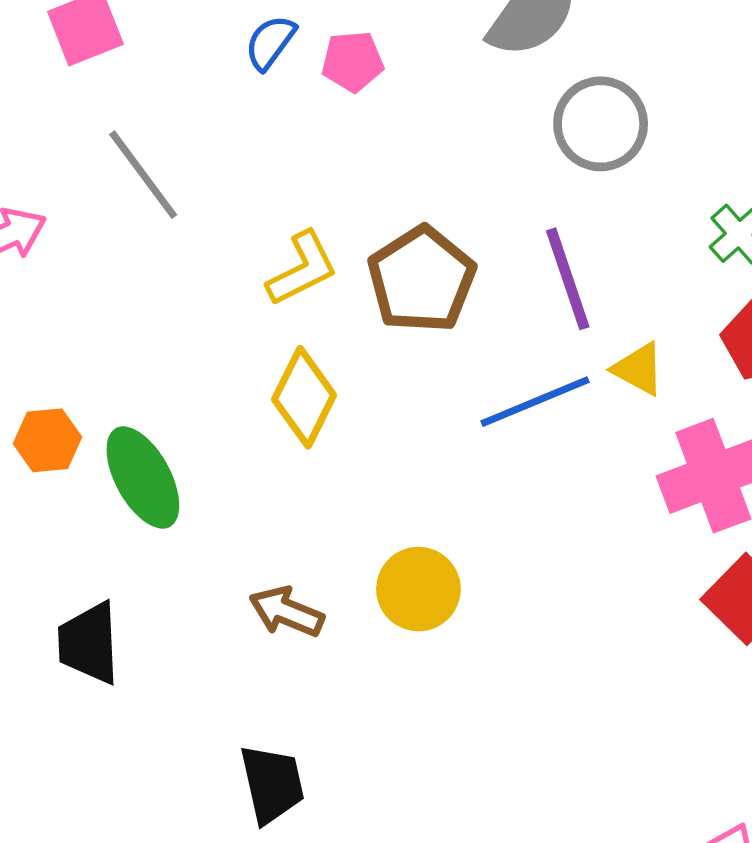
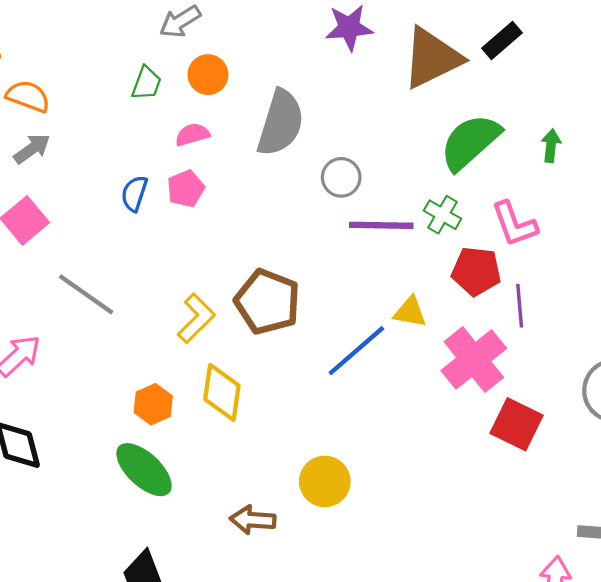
gray circle: (601, 124) -> (341, 177), size x0.7
purple line: (568, 279) -> (381, 225), moved, turned -52
orange hexagon: (48, 440) -> (153, 404), moved

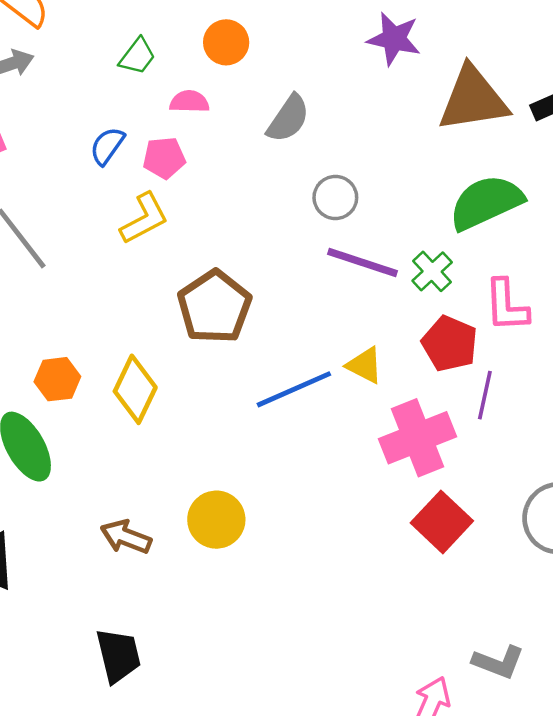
green trapezoid: (146, 83) -> (137, 56), moved
gray semicircle: (281, 123) -> (288, 119), size x0.7
yellow L-shape: (196, 318) -> (144, 218), moved

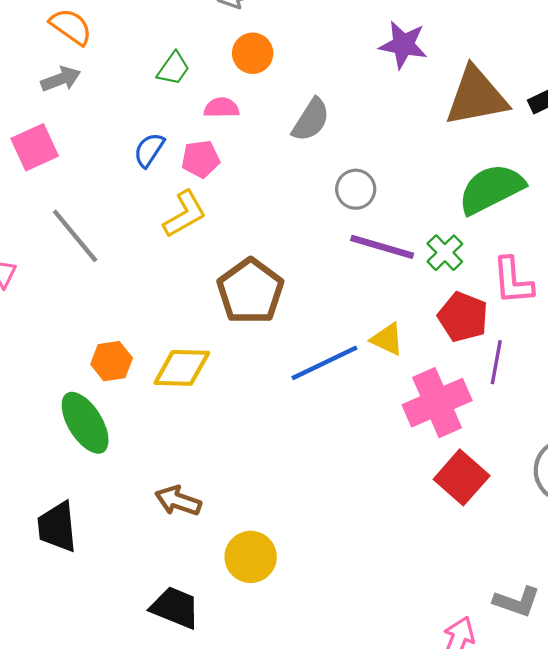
yellow diamond: (135, 389) -> (182, 368), turned 68
yellow circle: (216, 520) -> (251, 557), moved
black trapezoid: (118, 655) -> (175, 608), turned -52

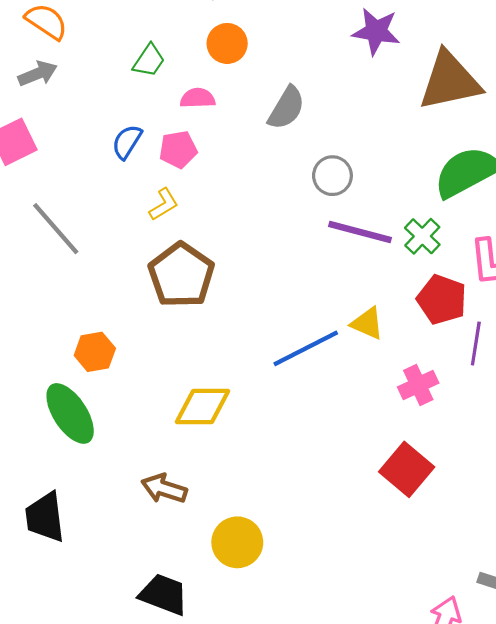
yellow L-shape: (185, 214) -> (164, 204), size x0.7
brown pentagon: (250, 291) -> (181, 275), moved
yellow diamond: (182, 368) -> (202, 406), moved
pink cross: (437, 403) -> (418, 385), size x0.6
red square: (462, 477) -> (407, 469), moved

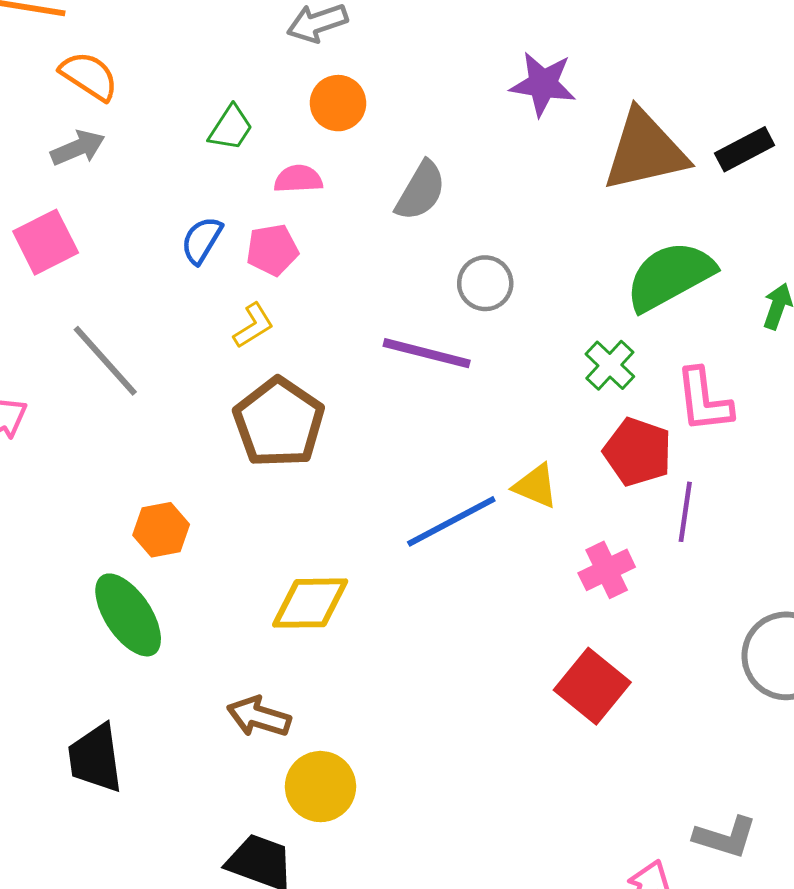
purple line: (360, 232) -> (427, 353), moved
yellow circle: (237, 542) -> (320, 787), moved

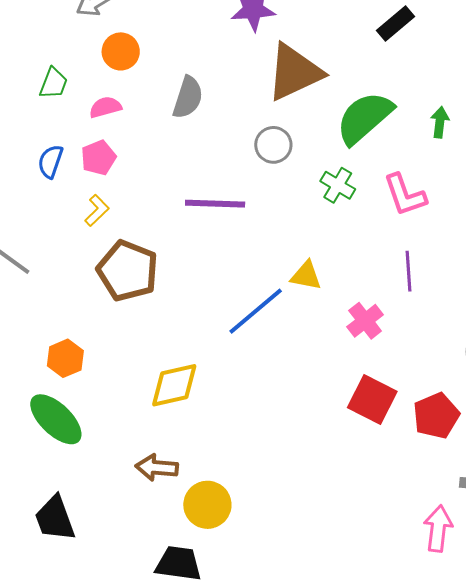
brown triangle: (645, 151) -> (294, 72), moved
gray circle: (485, 283) -> (273, 145), moved
red pentagon: (638, 452) -> (436, 416), moved, turned -30

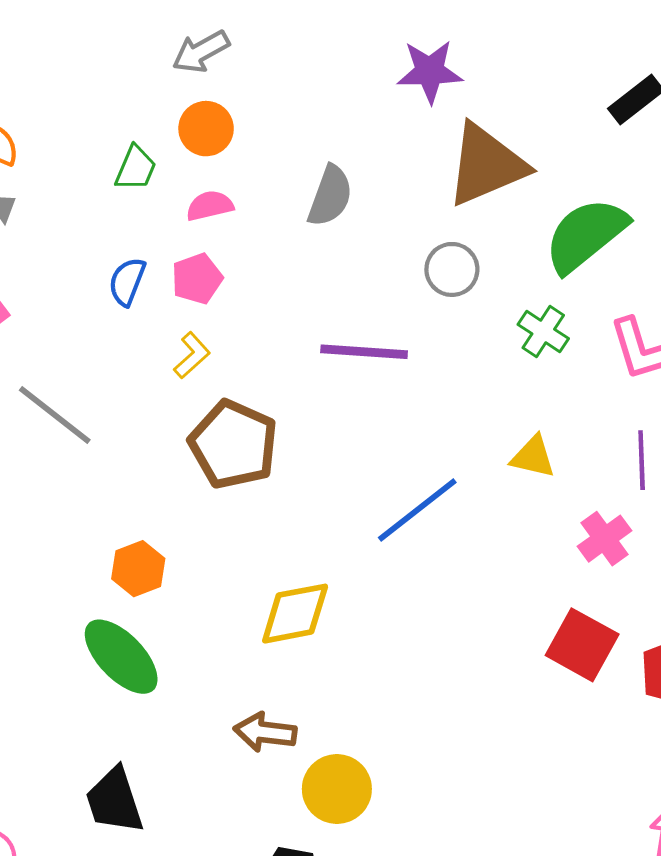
orange circle: (121, 51) -> (206, 129), moved
yellow triangle: (306, 276) -> (533, 457), moved
pink cross: (365, 321) -> (605, 539), moved

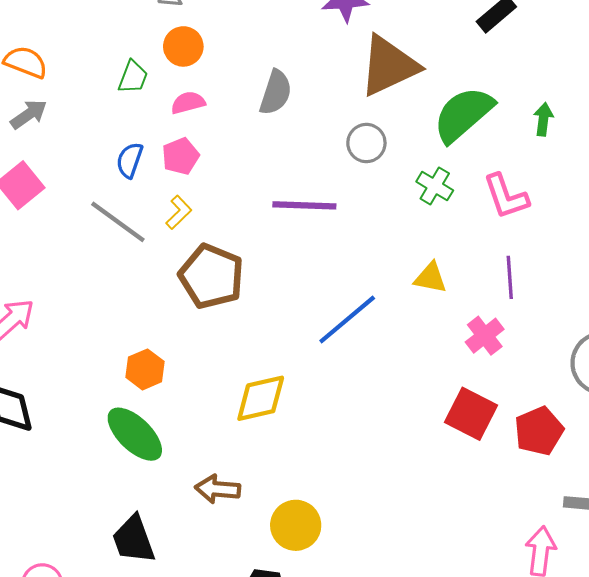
gray line: (55, 415) -> (118, 222), moved
brown arrow: (265, 732) -> (218, 489), moved

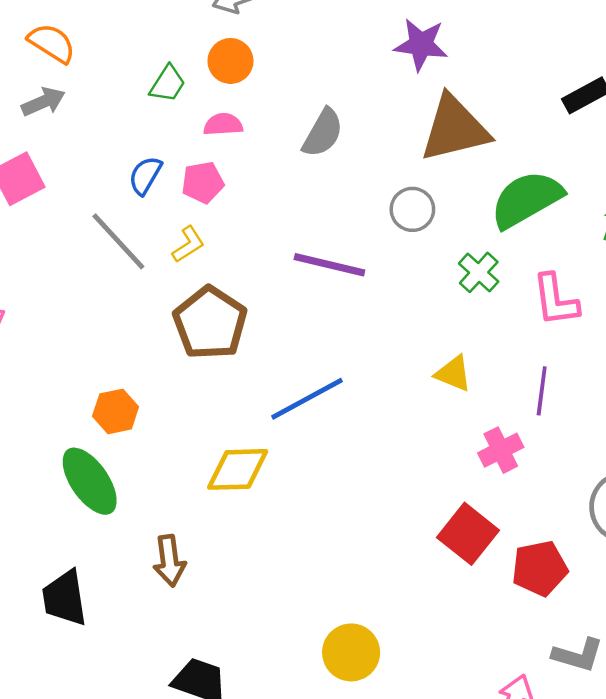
blue line: (347, 320) -> (307, 399), moved
brown arrow: (218, 489) -> (169, 561), turned -114
yellow circle: (296, 525) -> (351, 652), moved

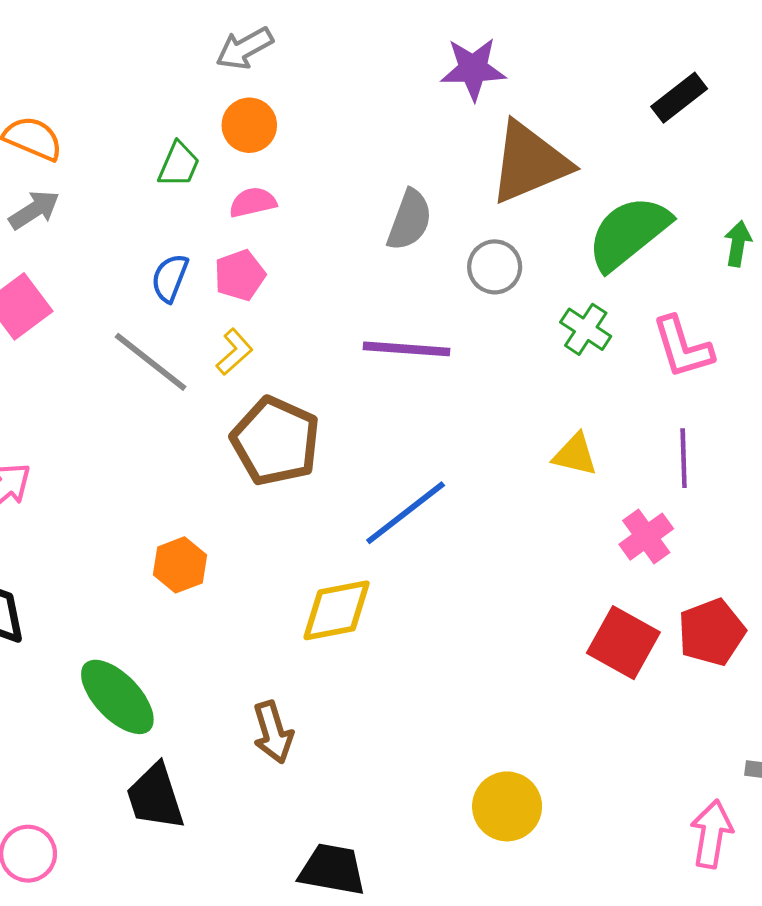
gray semicircle: (323, 133) -> (409, 220), moved
green ellipse: (90, 481) -> (117, 697), moved
red pentagon: (540, 568) -> (712, 632), moved

